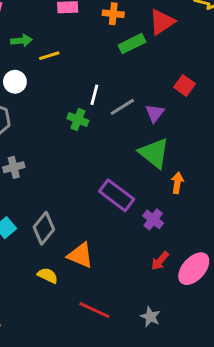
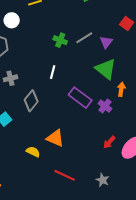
white line: (94, 95) -> (53, 72), moved
green cross: (78, 120) -> (60, 40), moved
purple cross: (153, 219) -> (105, 106), moved
gray diamond: (44, 228) -> (31, 101), moved

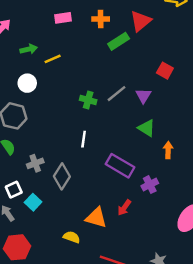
green triangle: (106, 69) -> (147, 128), size x0.7
gray cross: (10, 78) -> (35, 163), moved
purple cross: (105, 106) -> (150, 185), moved, turned 32
red arrow: (109, 142) -> (124, 208), moved

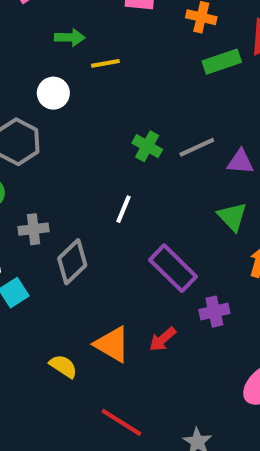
purple triangle: (143, 96) -> (240, 162), turned 49

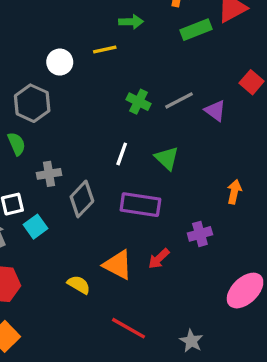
green arrow: (70, 37) -> (131, 22), moved
yellow line: (105, 63) -> (105, 50), moved
purple triangle: (240, 162) -> (215, 111), turned 35
green triangle: (232, 217) -> (167, 158), moved
purple rectangle: (173, 268) -> (140, 205), moved, turned -33

